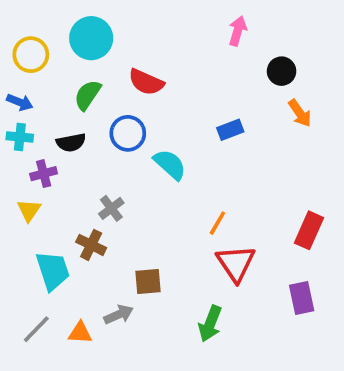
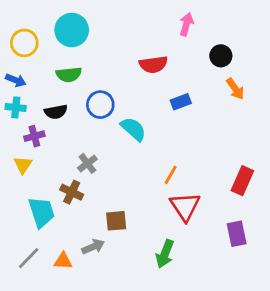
red semicircle: (146, 82) -> (153, 64), moved, turned -32
green semicircle: (88, 95) -> (69, 74), turned -130

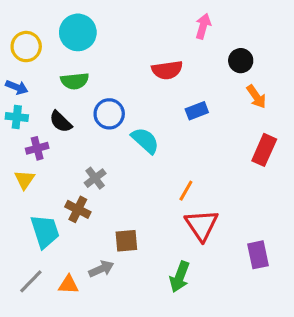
black semicircle: (56, 112) -> (61, 122), turned 55
red rectangle: (242, 181) -> (264, 150), moved

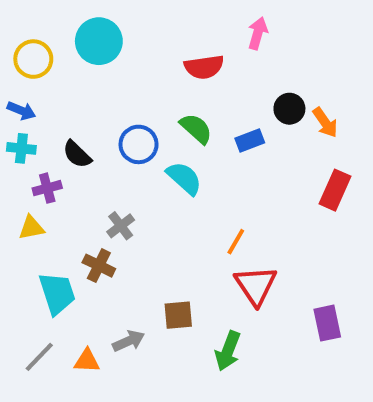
black circle: (241, 61) -> (289, 109), moved
red semicircle: (167, 70) -> (204, 67), moved
green semicircle: (75, 81) -> (196, 129), moved, turned -132
yellow triangle: (25, 180) -> (31, 228), turned 45
brown square: (126, 241) -> (178, 315), moved

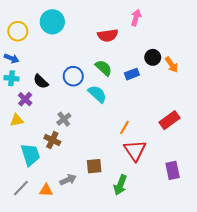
purple cross: (47, 188) -> (25, 99), turned -32
red rectangle: (335, 190) -> (169, 120), moved, turned 30

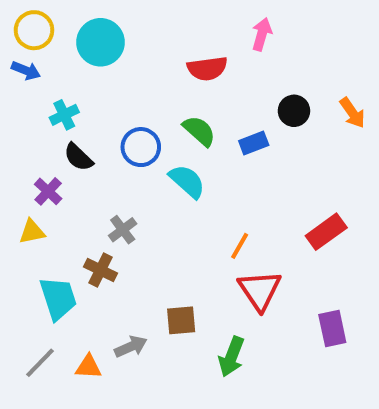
yellow circle: (18, 31) -> (34, 30), moved
blue arrow: (12, 58) -> (26, 70), moved
orange arrow: (172, 65) -> (352, 113), moved
cyan cross: (12, 78) -> (64, 115), moved, turned -32

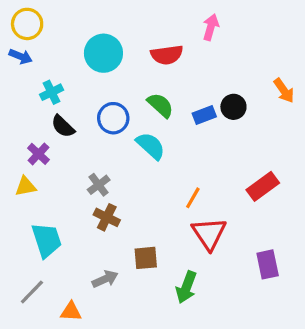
cyan circle: (100, 42) -> (103, 53), moved
black circle: (294, 111) -> (233, 107), moved
brown cross: (100, 270) -> (107, 217), moved
orange triangle: (88, 367) -> (71, 312), moved

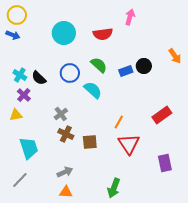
cyan cross: (51, 92) -> (20, 75), moved, turned -32
brown square: (146, 258) -> (90, 142), moved
green arrow: (186, 287) -> (114, 188), moved
orange triangle: (71, 312) -> (66, 192), moved

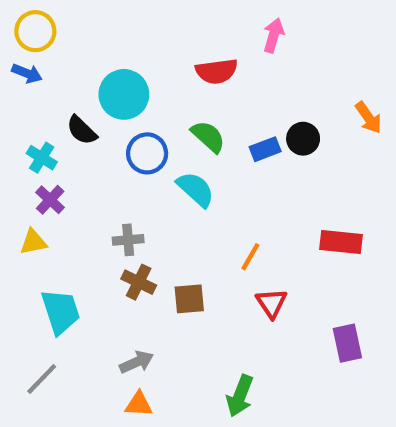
cyan circle: (64, 33) -> (124, 94), moved
black semicircle: (39, 78) -> (82, 130), moved
gray cross: (61, 114) -> (128, 240), turned 32
red rectangle: (162, 115) -> (341, 242), turned 42
red triangle: (129, 144) -> (271, 303), size x0.7

